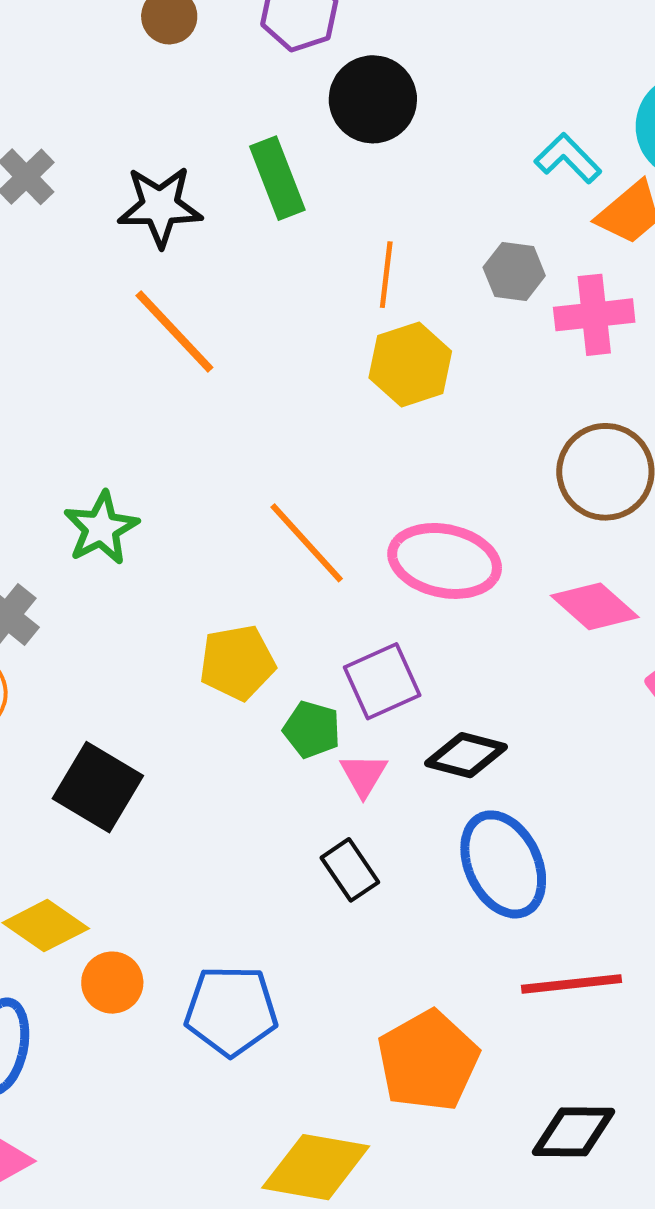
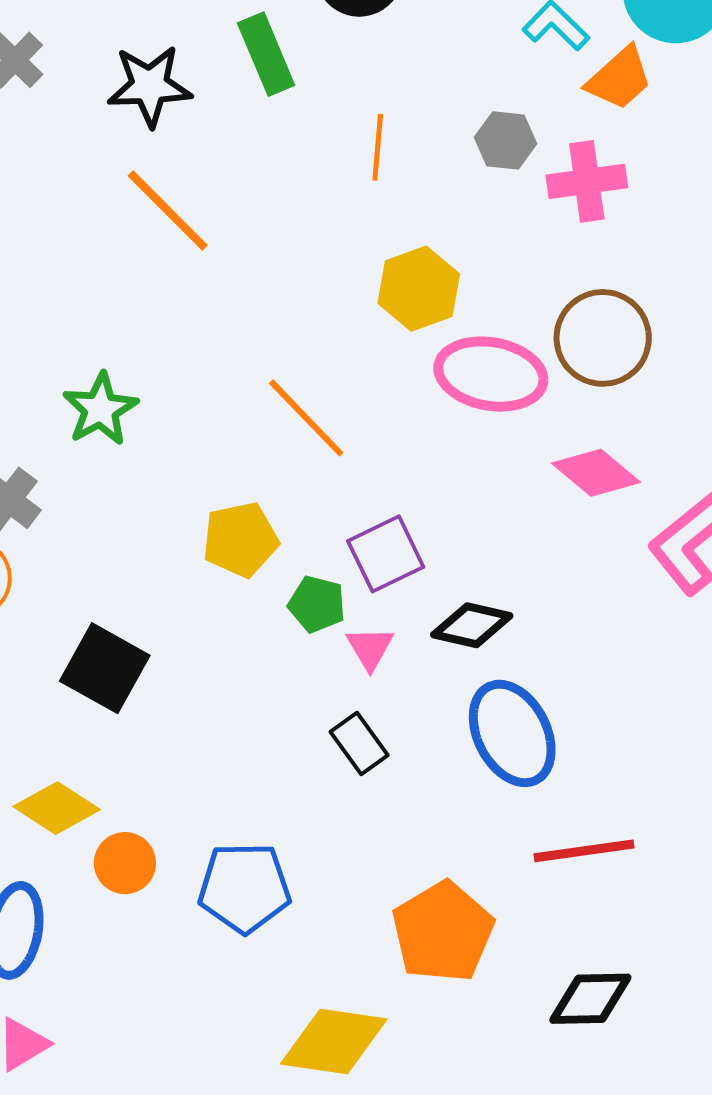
yellow hexagon: (410, 364) -> (419, 289), moved
pink ellipse: (445, 561) -> (491, 374), moved

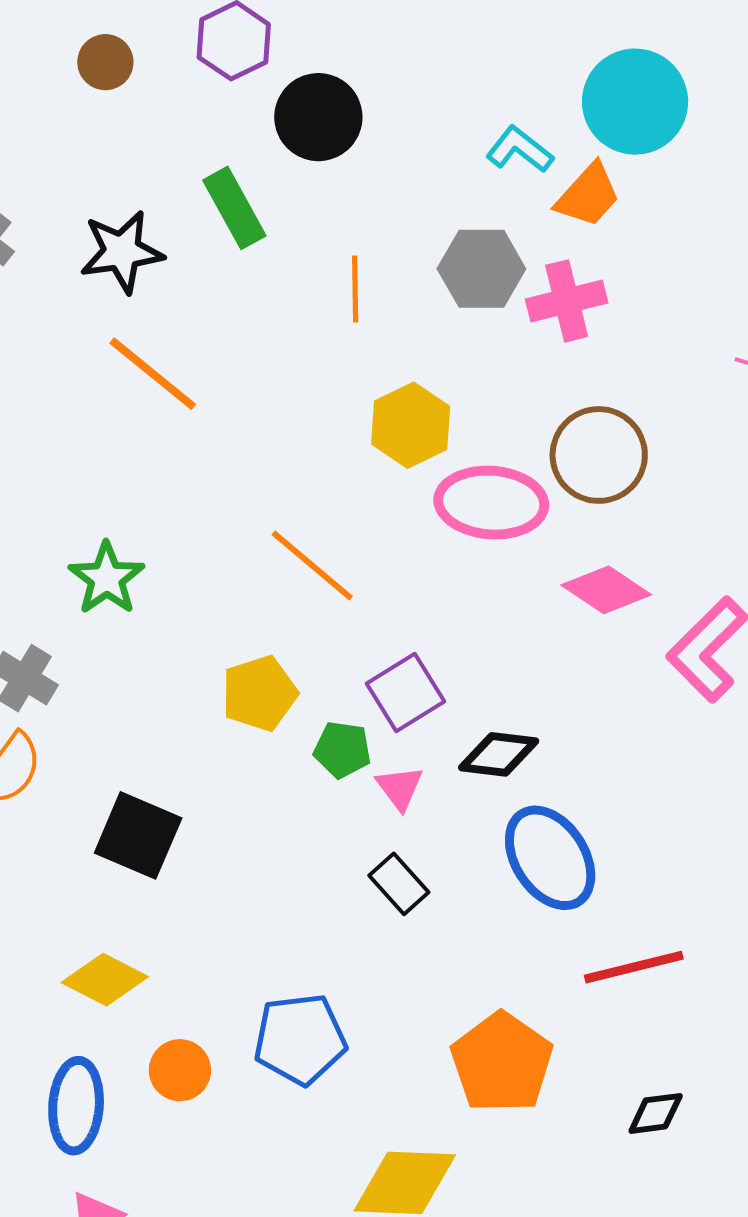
gray hexagon: (506, 140) -> (481, 269), size x1.4
orange circle: (125, 863) -> (180, 1070), moved
black diamond: (590, 999) -> (656, 1113), size x0.7

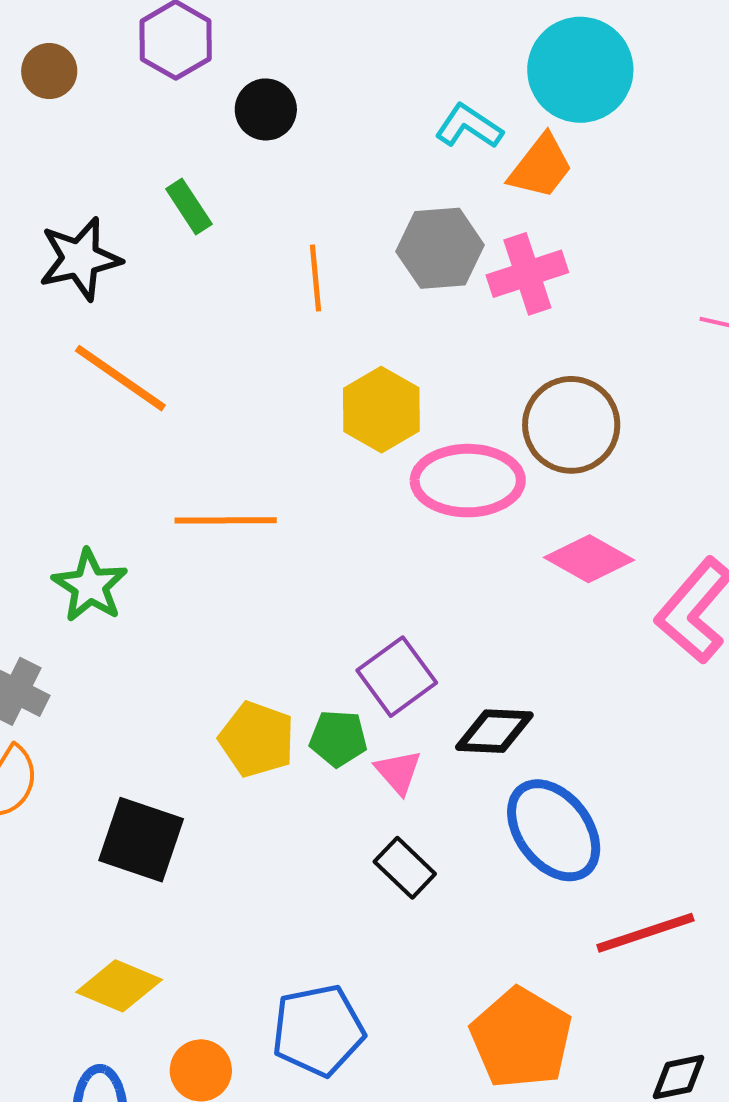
black circle: (318, 117) -> (266, 109), size x0.7
green rectangle: (234, 208) -> (189, 207), size x0.7
orange line: (312, 566) -> (226, 520), moved, turned -36
yellow pentagon: (259, 693) -> (257, 739), moved, turned -30

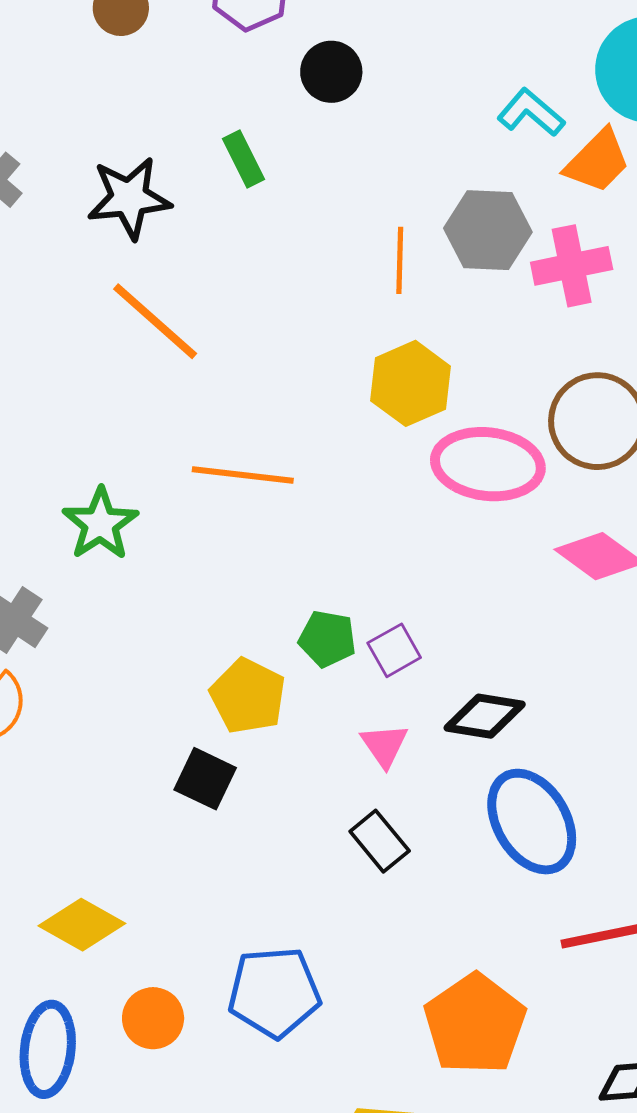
orange line: (316, 278) -> (400, 260), moved
purple square: (397, 677) -> (394, 650), size x0.7
green pentagon: (338, 738) -> (327, 639), moved
black square: (141, 840) -> (205, 779), moved, size x0.7

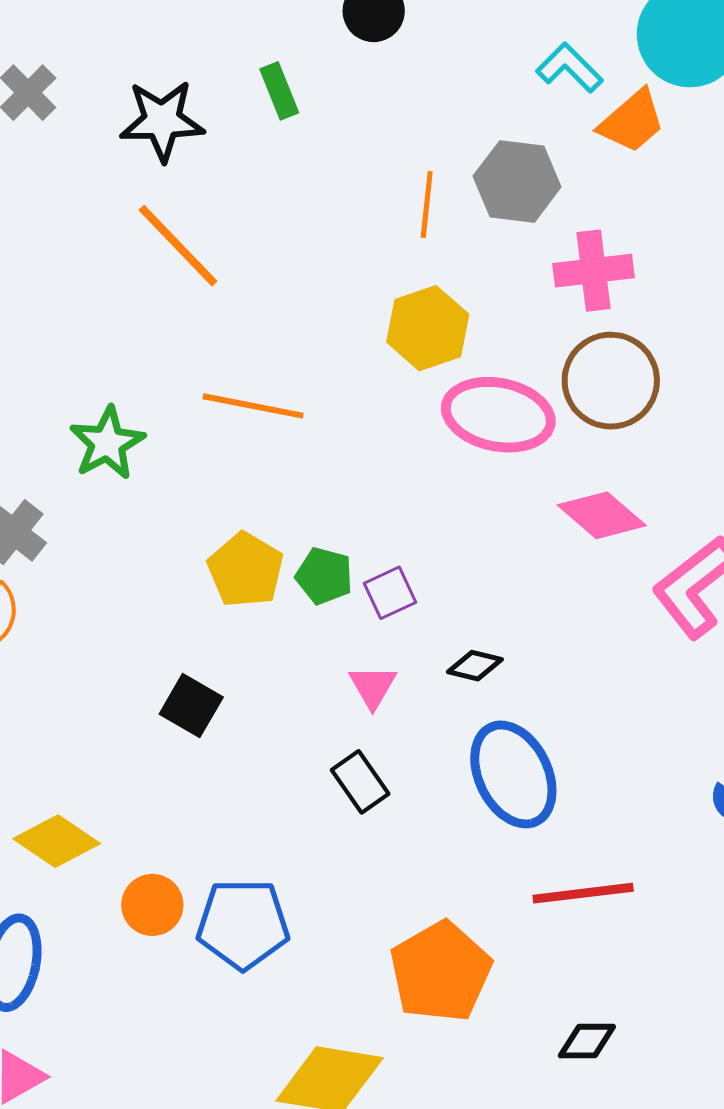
pink cross: (572, 266) -> (593, 271), moved
yellow pentagon: (248, 696) -> (245, 570), moved
black diamond: (485, 716) -> (475, 666), size x0.7
orange circle: (153, 1018) -> (152, 905), moved

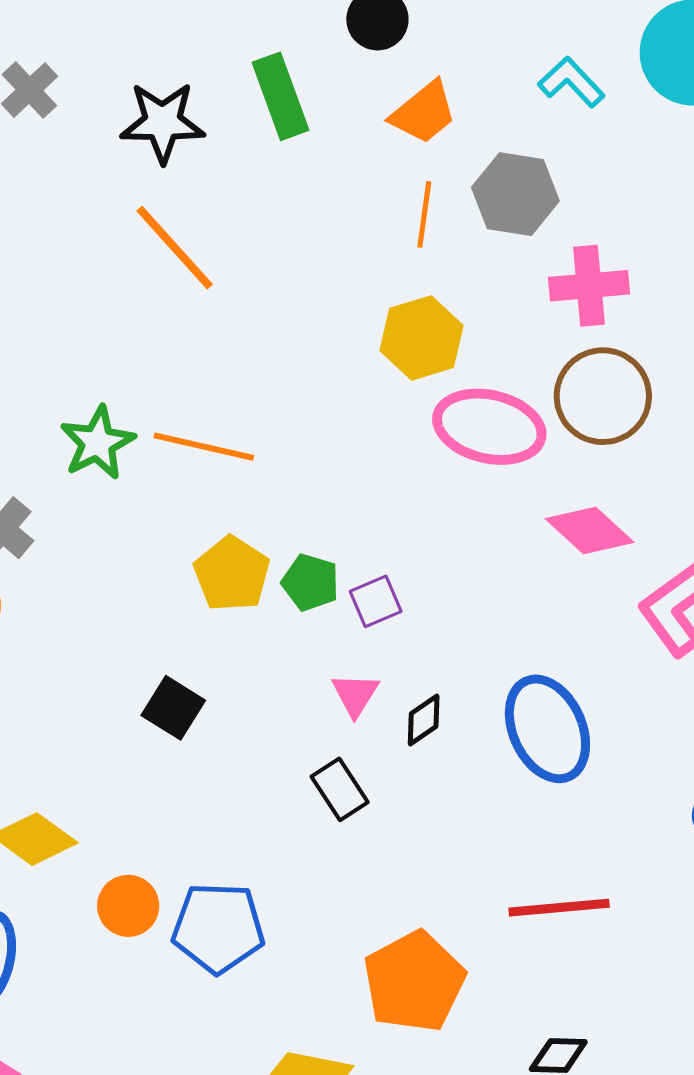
green rectangle: (279, 91) -> (281, 96), size x1.5
orange trapezoid: (632, 121) -> (424, 113), moved
orange line: (253, 406) -> (204, 447), moved
black diamond: (475, 666) -> (424, 720), moved, turned -50
blue ellipse: (513, 774) -> (547, 729), moved

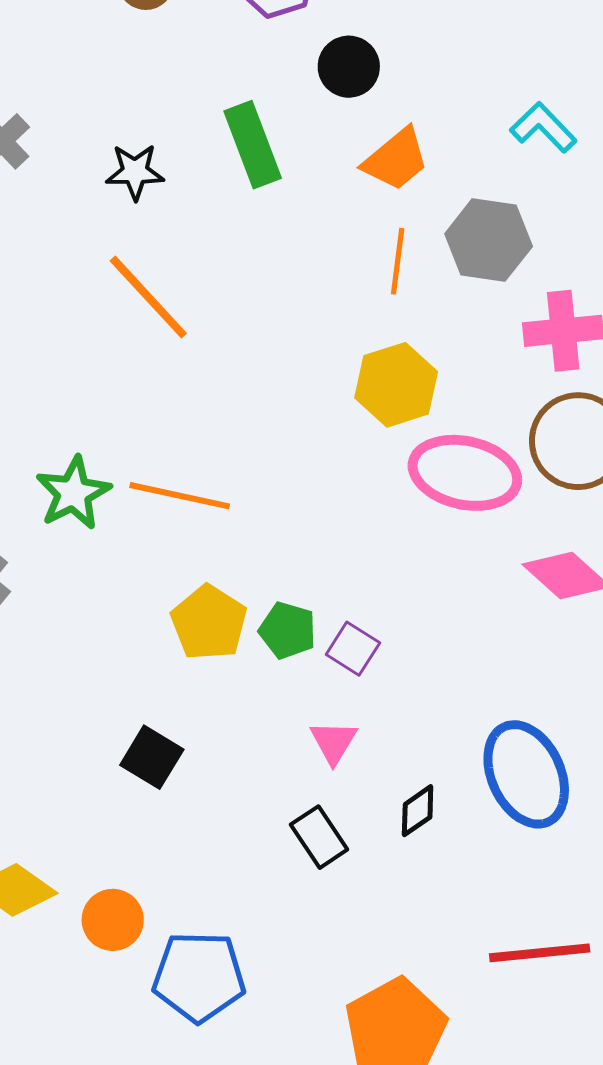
black star: (163, 122) -> (135, 172), size x0.7
purple square: (376, 601) -> (353, 649), turned -34
black diamond: (424, 720) -> (418, 811), moved
orange circle: (128, 906) -> (113, 920), moved

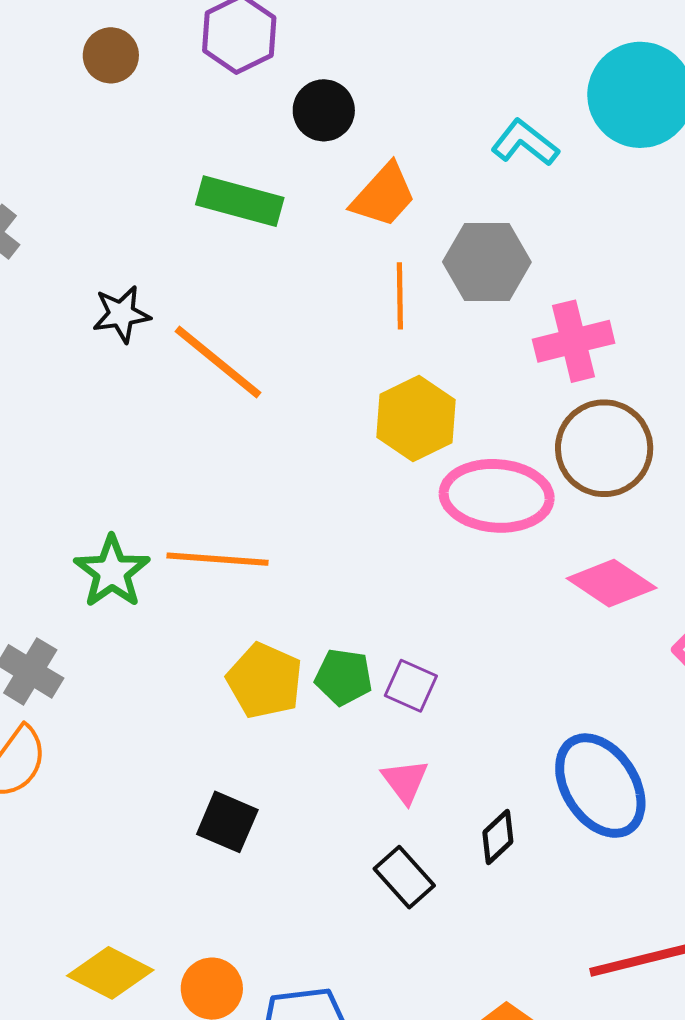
green rectangle: (253, 145) -> (240, 201), turned -46
black star: (135, 172) -> (121, 314), moved
orange line: (148, 297) -> (218, 362), moved

